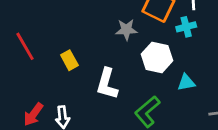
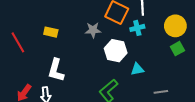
yellow rectangle: (69, 60) -> (51, 32), moved, turned -48
white L-shape: (107, 84) -> (56, 70), moved

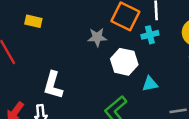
yellow rectangle: (51, 32) -> (33, 21), moved

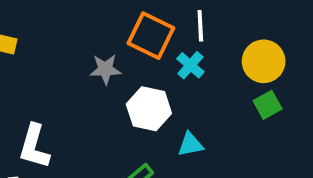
cyan cross: (150, 35) -> (190, 65), turned -35

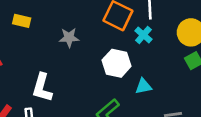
gray star: (105, 69) -> (69, 38), moved

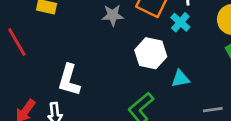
gray star: (69, 38) -> (113, 15), moved

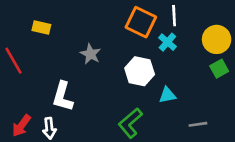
gray star: (113, 15) -> (91, 54), moved, turned 30

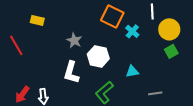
white line: (174, 16) -> (152, 11), moved
white hexagon: (140, 71) -> (98, 56), moved
white L-shape: (63, 96) -> (71, 72), moved

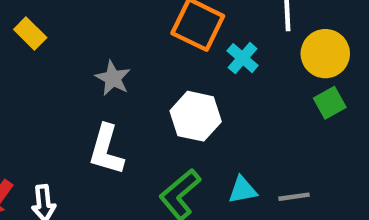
yellow rectangle: (37, 20) -> (30, 33), turned 32
white hexagon: (98, 56) -> (196, 116), moved
cyan triangle: (132, 71) -> (243, 190), moved

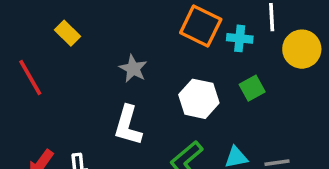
cyan cross: (243, 58) -> (240, 38), moved, turned -35
green square: (330, 103) -> (252, 88), moved

